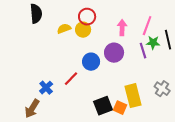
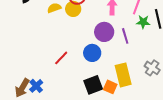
purple line: (143, 51) -> (125, 36), moved
blue circle: (91, 62) -> (92, 53), moved
blue cross: (46, 88) -> (36, 86), moved

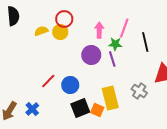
green star: (143, 22) -> (115, 44), moved
blue circle: (92, 53) -> (70, 85), moved
blue cross: (36, 86) -> (32, 109), moved

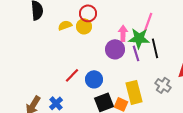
pink arrow: (99, 30) -> (123, 33), moved
black line: (145, 42) -> (155, 48), moved
green star: (115, 44) -> (139, 38), size x1.5

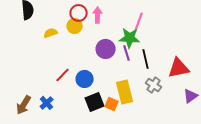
yellow semicircle: (65, 25) -> (51, 33), moved
pink arrow: (123, 33) -> (98, 15), moved
black line: (155, 48) -> (146, 59), moved

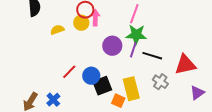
pink arrow: (98, 15) -> (95, 18), moved
pink line: (139, 22) -> (134, 14), moved
purple line: (127, 53) -> (133, 50), turned 35
black line: (146, 59) -> (152, 56), turned -60
black square: (95, 102) -> (102, 86), moved

